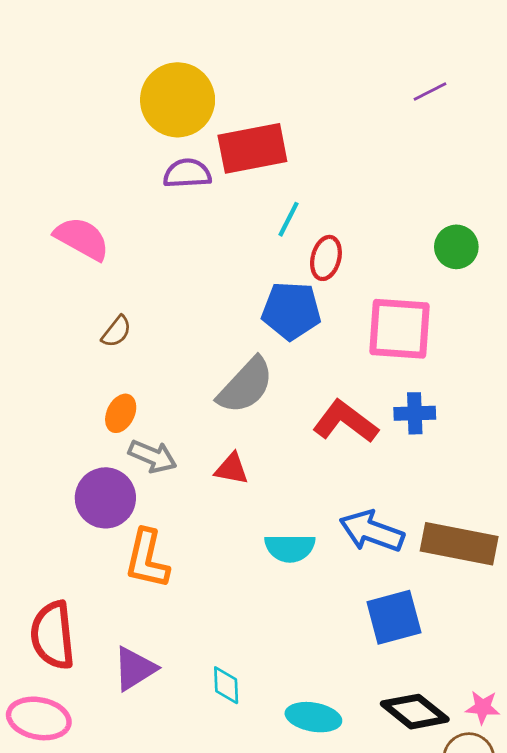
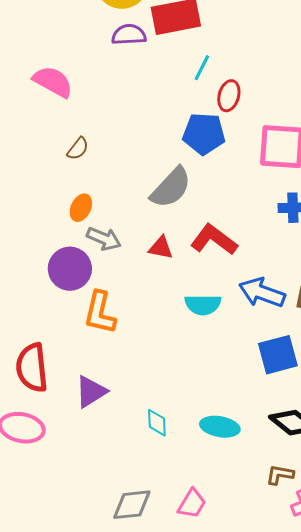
red L-shape: (345, 422) -> (214, 240), moved
cyan diamond: (226, 685) -> (157, 423), moved

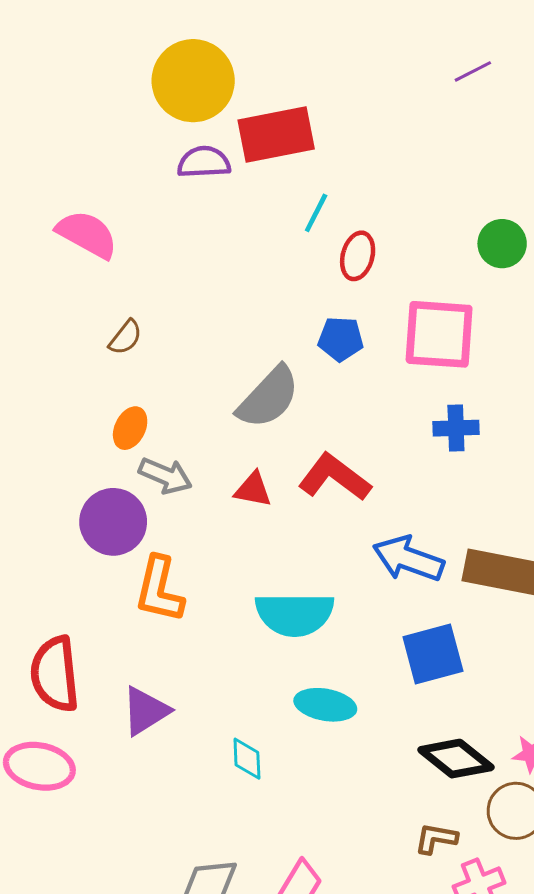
blue pentagon: (204, 134) -> (341, 339), moved, size x0.7
cyan semicircle: (203, 305) -> (295, 614), moved, size x1.4
cyan ellipse: (220, 427) -> (325, 705), moved

